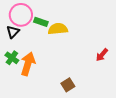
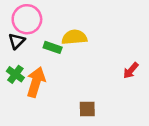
green rectangle: (41, 22) -> (53, 47), moved
brown square: (68, 85) -> (87, 109), turned 32

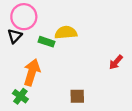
green cross: (15, 74) -> (20, 96), moved

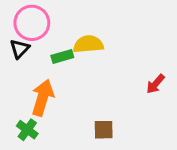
green rectangle: (47, 42) -> (62, 56), turned -35

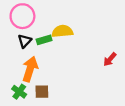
black triangle: (20, 49) -> (25, 41), moved
brown square: (104, 130) -> (42, 92), moved

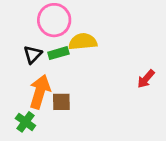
pink circle: (22, 16) -> (54, 20), moved
brown square: (42, 92) -> (61, 102), moved

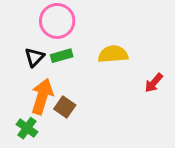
yellow semicircle: (83, 42) -> (113, 54), moved
brown square: (61, 102) -> (65, 107), turned 36

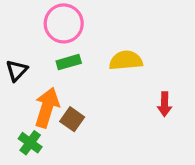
black triangle: (35, 57) -> (17, 70), moved
red arrow: (154, 83) -> (164, 104), moved, turned -40

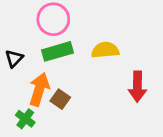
green rectangle: (69, 62) -> (57, 51), size x1.5
red arrow: (164, 104) -> (137, 87), size x1.5

